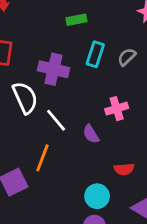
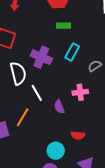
gray semicircle: (127, 57) -> (95, 66), moved

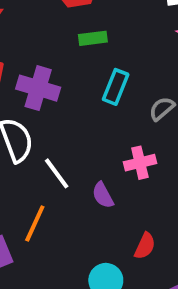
purple cross: (41, 57) -> (38, 88), moved
red semicircle: (78, 135) -> (145, 246), turned -64

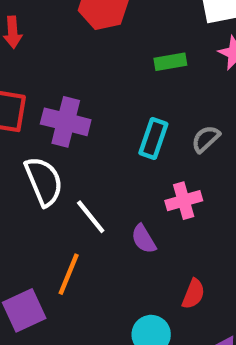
green rectangle: (93, 38) -> (170, 62), moved
cyan rectangle: (116, 87) -> (153, 139), moved

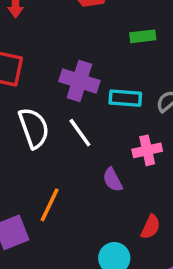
purple cross: (66, 122) -> (79, 81), moved
cyan rectangle: (153, 139) -> (125, 98), turned 72
white line: (91, 217) -> (80, 133), moved

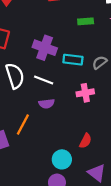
white line: (80, 133) -> (44, 80), turned -36
purple semicircle: (113, 180) -> (47, 104), moved, turned -72

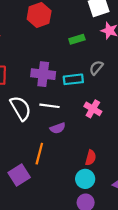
gray semicircle: (100, 62) -> (96, 68), moved
pink cross: (85, 93) -> (93, 109), turned -36
red semicircle: (85, 141) -> (91, 158), moved

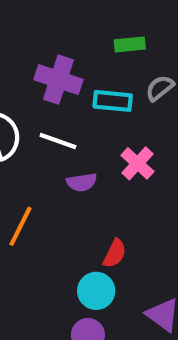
green rectangle: (77, 39) -> (130, 44), moved
purple semicircle: (58, 128) -> (82, 182), moved

